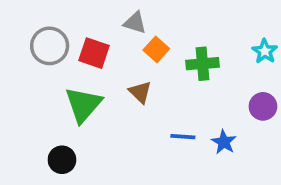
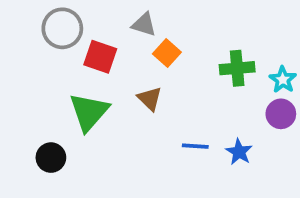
gray circle: (50, 46) -> (62, 28), moved
cyan star: (265, 51) -> (283, 80), moved
green cross: (203, 64) -> (237, 68), moved
black circle: (62, 160) -> (51, 158), moved

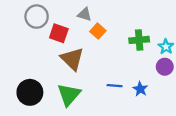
brown triangle: (150, 99) -> (72, 59), moved, size x1.6
green triangle: (89, 112) -> (69, 95), moved
black circle: (51, 158) -> (30, 92), size x1.5

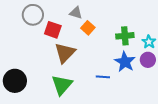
brown triangle: (72, 59) -> (65, 53), turned 30
blue star: (140, 89) -> (125, 62), moved, size x1.5
black circle: (30, 92) -> (15, 81), moved

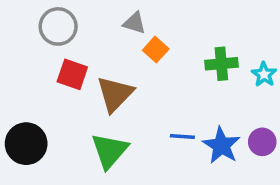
red square: (53, 30) -> (72, 74), moved
purple circle: (148, 60) -> (262, 142), moved
blue star: (125, 62) -> (221, 145), moved

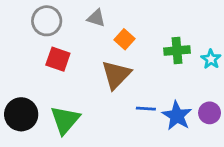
gray triangle: (134, 23) -> (96, 18), moved
brown triangle: (115, 94) -> (116, 75), moved
green triangle: (110, 151) -> (65, 120), moved

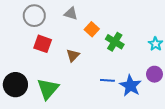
green cross: (177, 51) -> (115, 42), moved, turned 36
brown triangle: (116, 75) -> (73, 55), moved, size x0.6
purple circle: (210, 113) -> (154, 74), moved

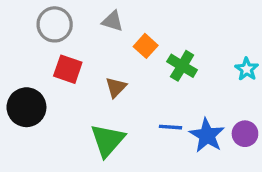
purple circle: (154, 74) -> (245, 134), moved
black circle: (15, 85) -> (26, 107), moved
green triangle: (48, 89) -> (108, 140), moved

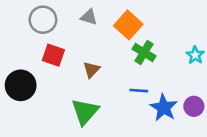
orange square: (146, 46) -> (128, 25), moved, size x1.5
blue line: (170, 127) -> (139, 91), moved

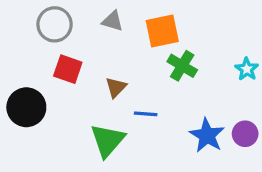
orange square: (128, 25) -> (162, 31), turned 36
blue line: (139, 91) -> (146, 114), moved

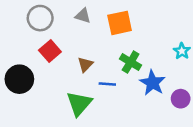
green cross: (182, 66) -> (131, 62), moved
red square: (68, 69) -> (50, 51), turned 30
blue star: (207, 135) -> (153, 83), moved

